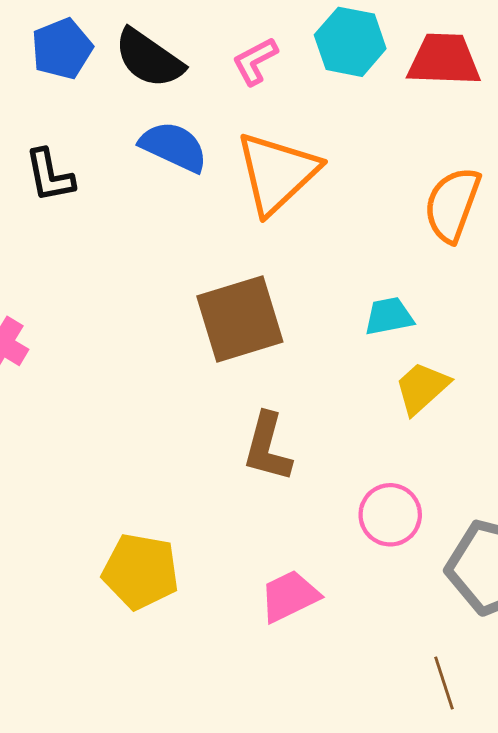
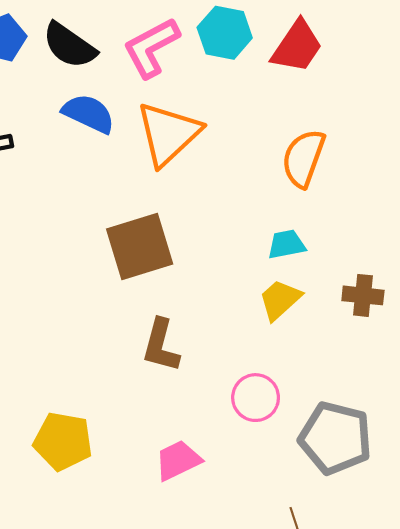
red trapezoid: (444, 60) -> (297, 47), turned 122
pink L-shape: (255, 61) -> (151, 48), size x1.6
cyan trapezoid: (389, 316) -> (286, 244), moved

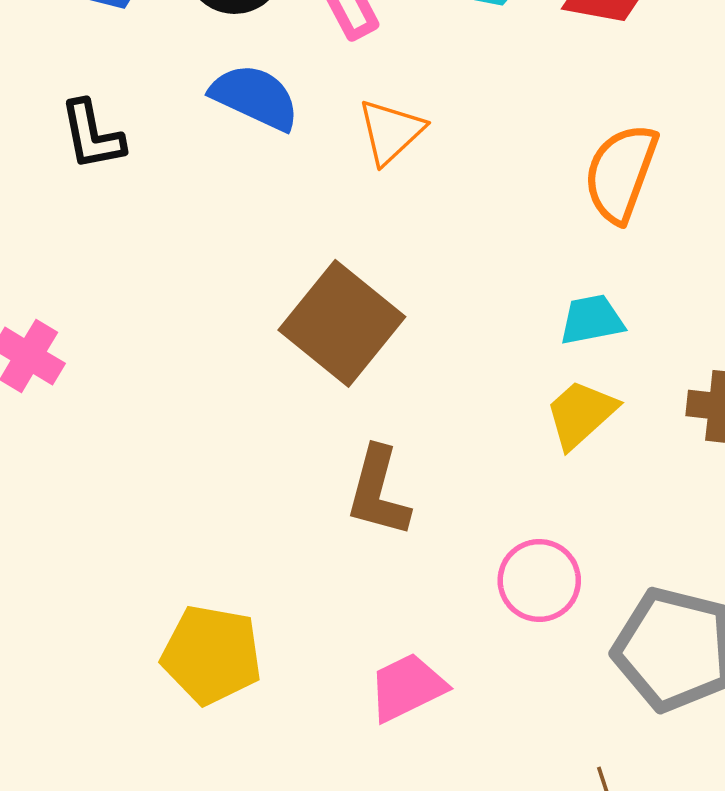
orange triangle: (168, 134) -> (391, 131), size x0.6
brown square: (140, 247) -> (342, 323), turned -34

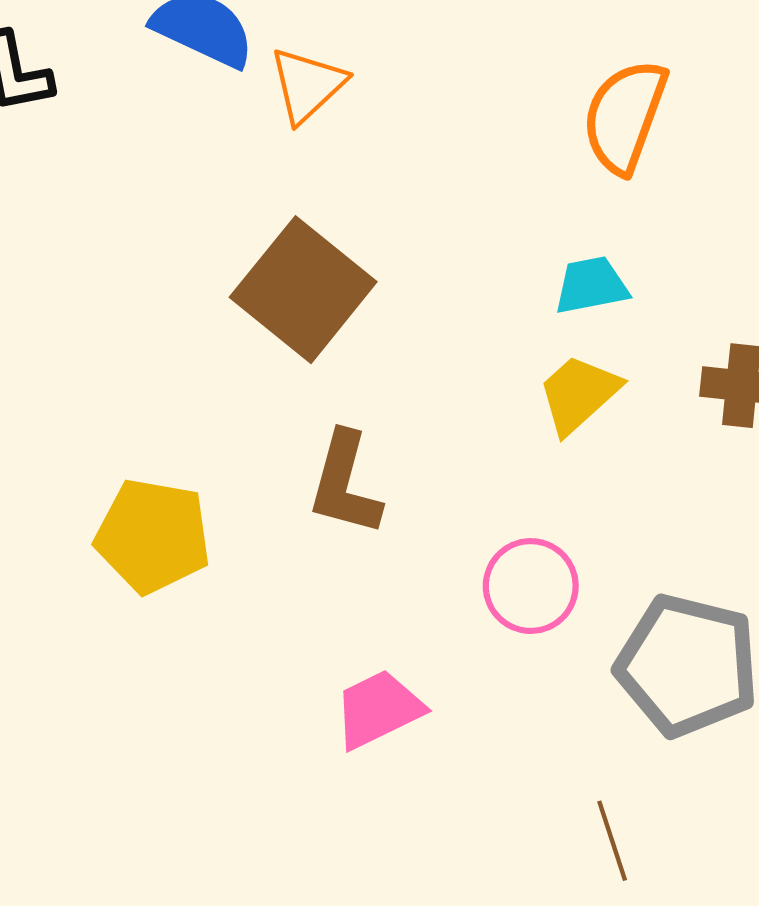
orange triangle: (391, 131) -> (307, 85), moved
yellow pentagon: (212, 655) -> (153, 536), moved

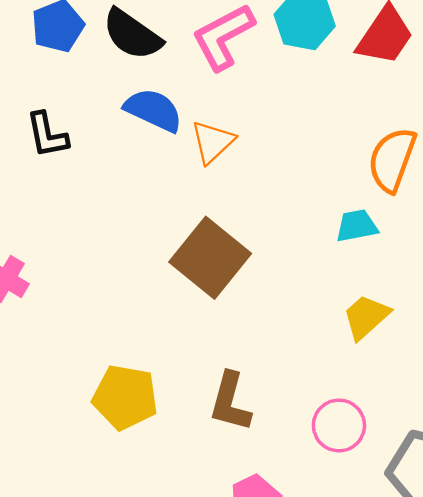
cyan trapezoid: (591, 285) -> (357, 226), moved
brown L-shape: (345, 484) -> (230, 402), moved

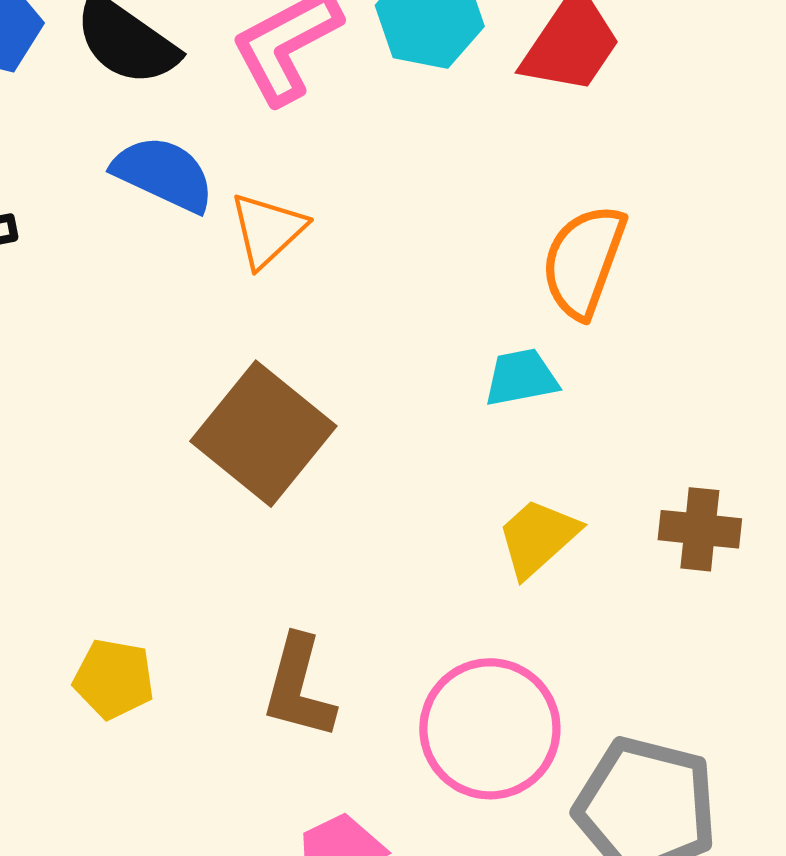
yellow pentagon: (125, 397) -> (114, 679), size x0.7
pink circle: (339, 425) -> (490, 729), size x1.5

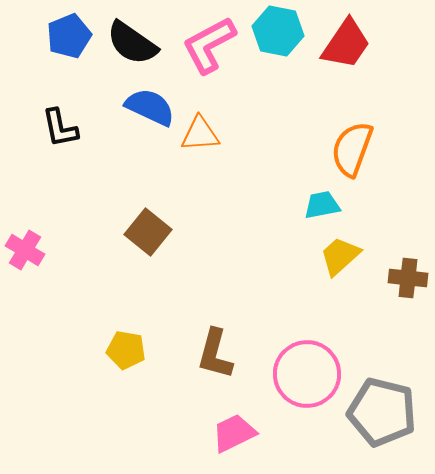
orange triangle: (268, 230) -> (200, 134), turned 39
brown square: (263, 434) -> (148, 232), moved, size x0.7
yellow trapezoid: (538, 538) -> (340, 256), moved

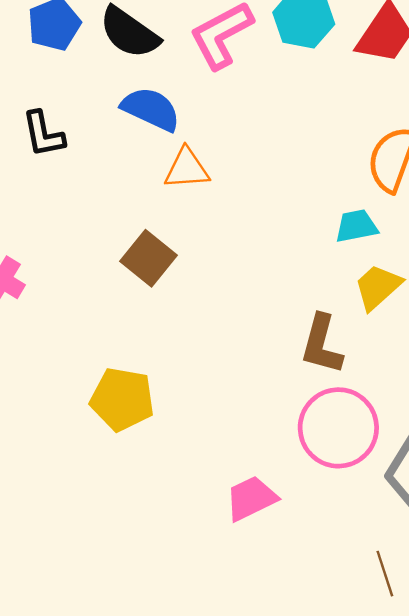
orange triangle: (200, 134) -> (187, 169), moved
yellow pentagon: (126, 350) -> (122, 399), size x1.4
brown L-shape: (215, 354) -> (322, 344), moved

